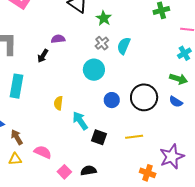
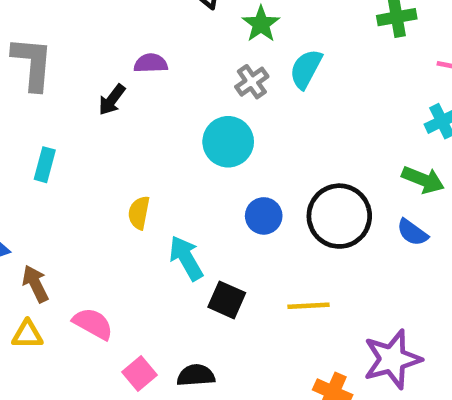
cyan semicircle: (124, 46) -> (306, 69), moved
cyan rectangle: (17, 86) -> (45, 165), size x0.6

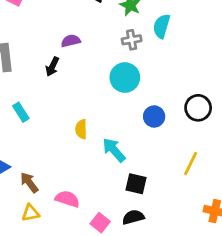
gray cross: (252, 82) -> (132, 40), turned 36
cyan rectangle: (45, 165) -> (21, 112), turned -36
black circle: (339, 216) -> (198, 108), size x0.7
black square: (227, 300) -> (136, 184), moved
yellow line: (309, 306) -> (191, 164), turned -50

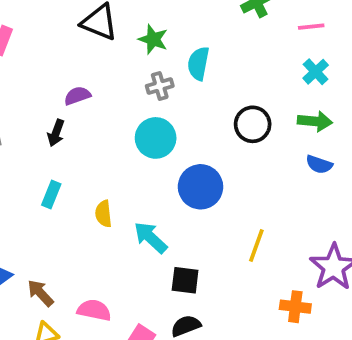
black circle: (198, 108) -> (253, 124), moved
cyan rectangle: (21, 112) -> (51, 194), moved, turned 60
blue circle: (154, 117) -> (201, 187), size x1.5

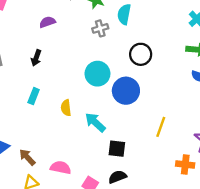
purple semicircle: (77, 96) -> (47, 22), moved
black circle: (253, 124) -> (141, 54), moved
cyan circle: (156, 138) -> (97, 74), moved

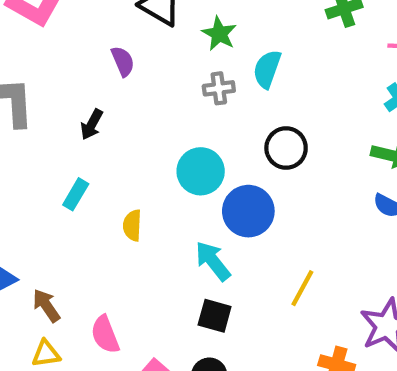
purple semicircle: (47, 22) -> (123, 61), turned 77
cyan arrow: (95, 122) -> (213, 261), moved
pink semicircle: (61, 168) -> (105, 334), turned -132

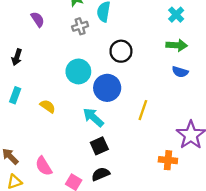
purple semicircle: (123, 61) -> (38, 19), moved
yellow semicircle: (132, 225) -> (48, 106), turned 133
yellow line: (302, 288) -> (143, 110), moved
black square: (215, 316) -> (99, 146), turned -30

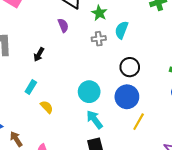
cyan circle: (78, 71) -> (89, 92), moved
blue circle: (107, 88) -> (127, 97), moved
yellow semicircle: (48, 106) -> (47, 107), moved

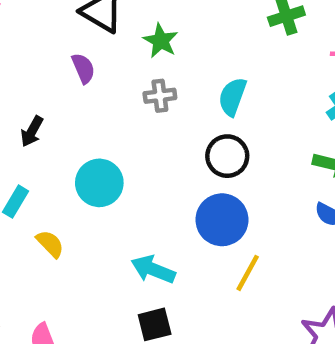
cyan semicircle: (121, 30) -> (232, 97), moved
cyan circle: (89, 92) -> (99, 183), moved
cyan arrow: (95, 119) -> (153, 269), turned -30

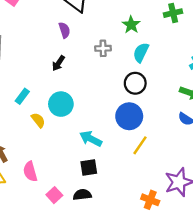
green star: (161, 41) -> (131, 25), moved
black arrow: (32, 131) -> (58, 63), moved
cyan circle: (99, 183) -> (61, 104), moved

